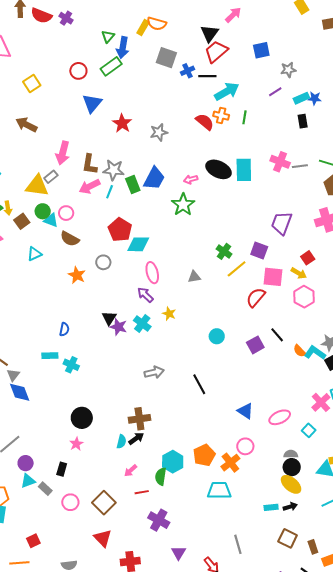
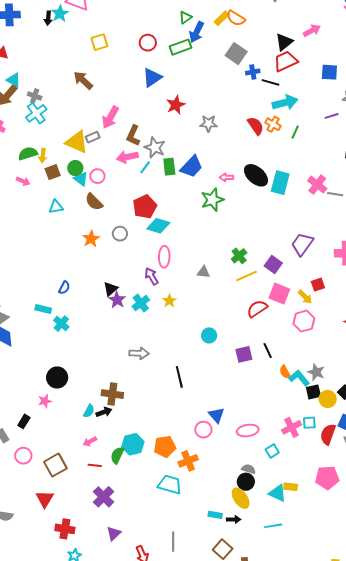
pink circle: (245, 446) -> (203, 430), moved

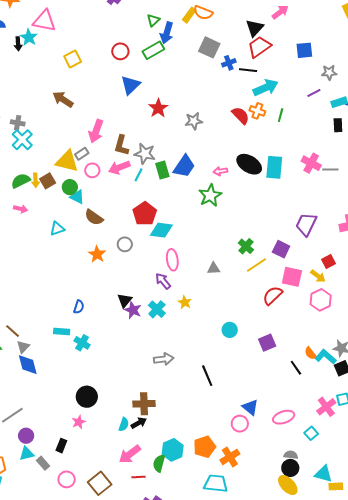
brown square: (53, 172) -> (48, 181), moved
pink circle: (97, 176) -> (92, 170), moved
black line: (268, 350) -> (296, 368), moved
pink arrow: (90, 441) -> (130, 454), size x1.6
yellow rectangle: (291, 487) -> (336, 486), moved

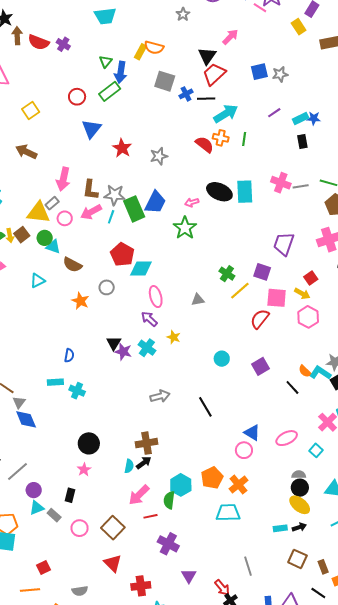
gray star: (329, 72) -> (280, 74), moved
green rectangle: (162, 170) -> (134, 209), size x1.4

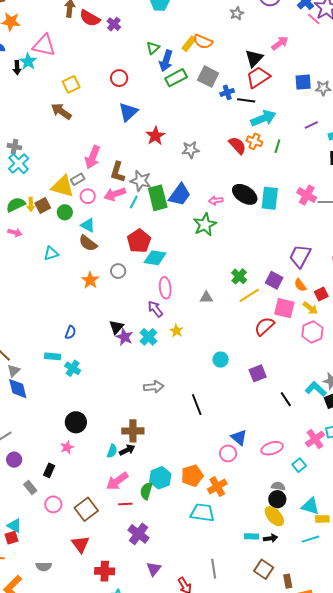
green rectangle: (110, 91) -> (176, 78), moved
brown arrow: (26, 152) -> (61, 111), moved
cyan triangle: (53, 247) -> (88, 225), moved
orange semicircle: (305, 371) -> (300, 285), moved
cyan triangle: (37, 508) -> (14, 526), moved, turned 42

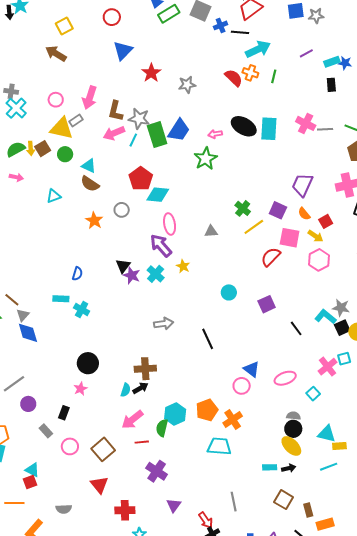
pink circle: (88, 196) -> (56, 100), moved
purple arrow: (155, 309) -> (161, 246), size x1.4

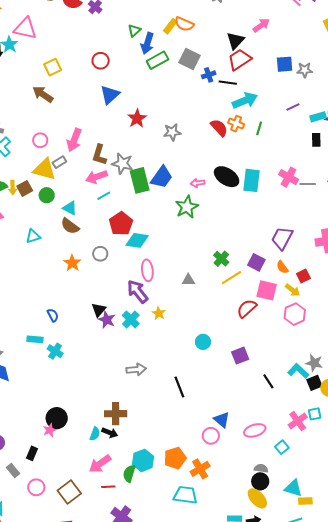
cyan line: (133, 140) -> (104, 196), moved, turned 32
blue semicircle: (77, 274) -> (53, 315), turned -48
black circle: (88, 363) -> (57, 418), moved
black arrow: (140, 388) -> (110, 433), turned 49

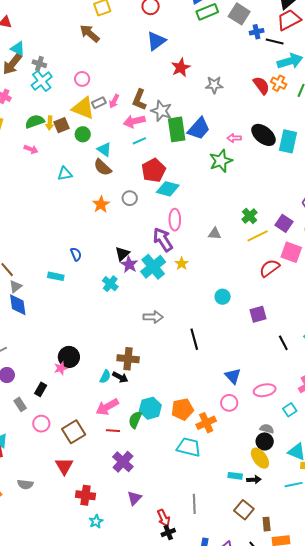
pink arrow: (74, 140) -> (114, 101), moved, size x0.6
cyan cross: (131, 320) -> (153, 267), size x1.4
cyan cross: (55, 351) -> (110, 284), moved
pink circle: (211, 436) -> (229, 403), moved

